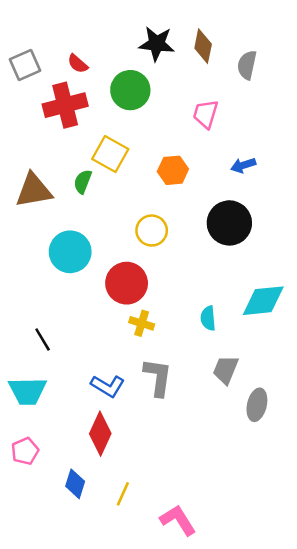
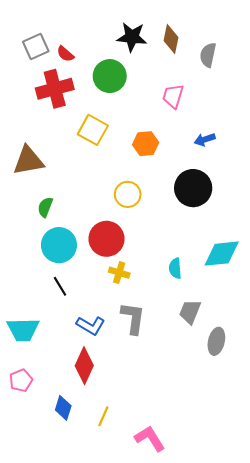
gray square: (25, 65) -> (36, 46), moved
green semicircle: (83, 182) -> (45, 207), moved
cyan circle: (70, 252) -> (59, 245), moved
black line: (43, 340) -> (60, 286), moved

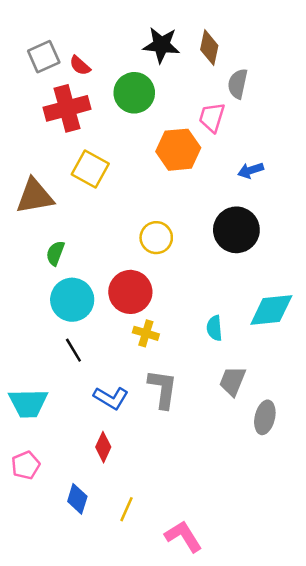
gray semicircle: (208, 55) -> (238, 84), moved
yellow square: (93, 130) -> (90, 169), moved
orange hexagon: (146, 144) -> (178, 150), moved, size x1.4
red diamond: (84, 366) -> (103, 447), size x0.7

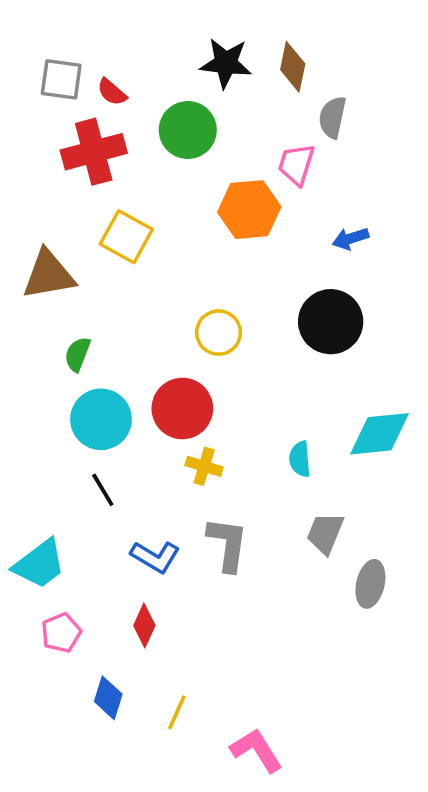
gray square: (44, 57) -> (61, 79), turned 32
cyan trapezoid: (28, 403) -> (39, 564), turned -36
pink pentagon: (26, 465) -> (61, 633), moved

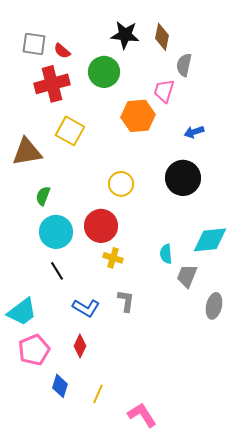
gray trapezoid: (325, 533) -> (187, 276), moved
gray L-shape: (228, 544) -> (126, 301), size x0.7
gray ellipse: (370, 584) -> (214, 306), moved
pink pentagon: (61, 633) -> (34, 350), size x1.4

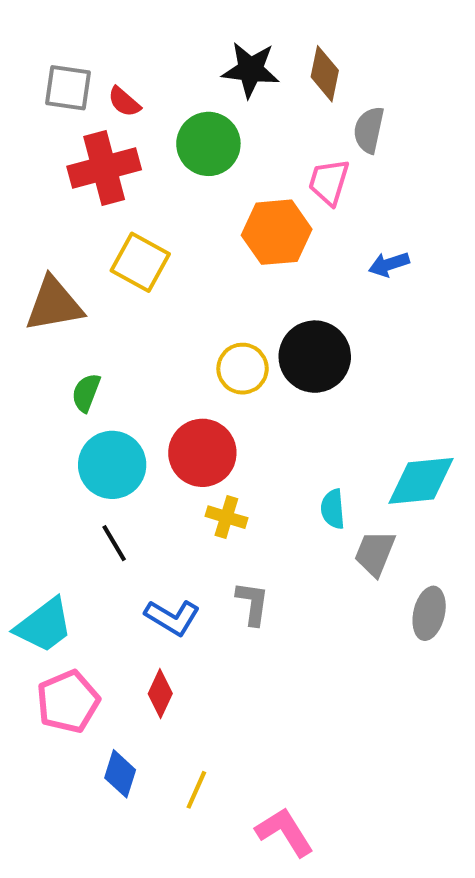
black circle: (183, 178) -> (315, 357), moved

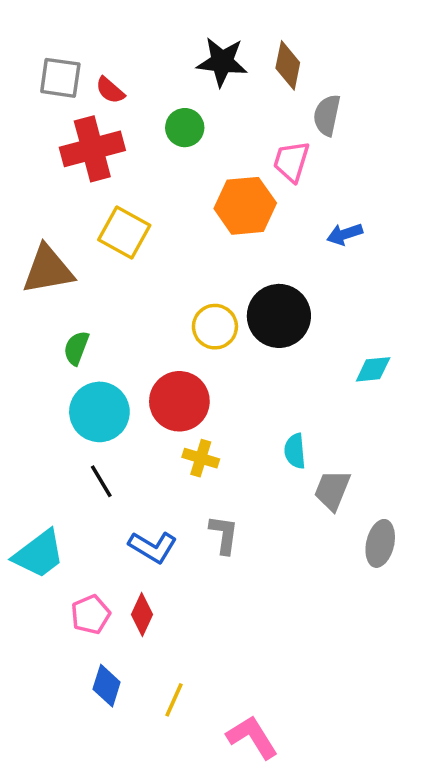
green circle: (208, 144) -> (185, 128), size x0.7
cyan diamond: (421, 481) -> (373, 369), moved, size x0.6
pink pentagon: (68, 702) -> (91, 615), moved, size x0.7

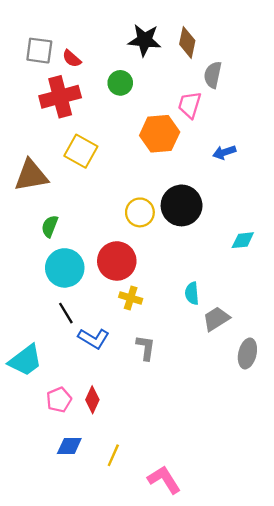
gray trapezoid: (332, 490) -> (216, 319), turned 36
blue L-shape: (153, 547) -> (94, 338), moved
blue diamond: (107, 686) -> (69, 446), turned 72

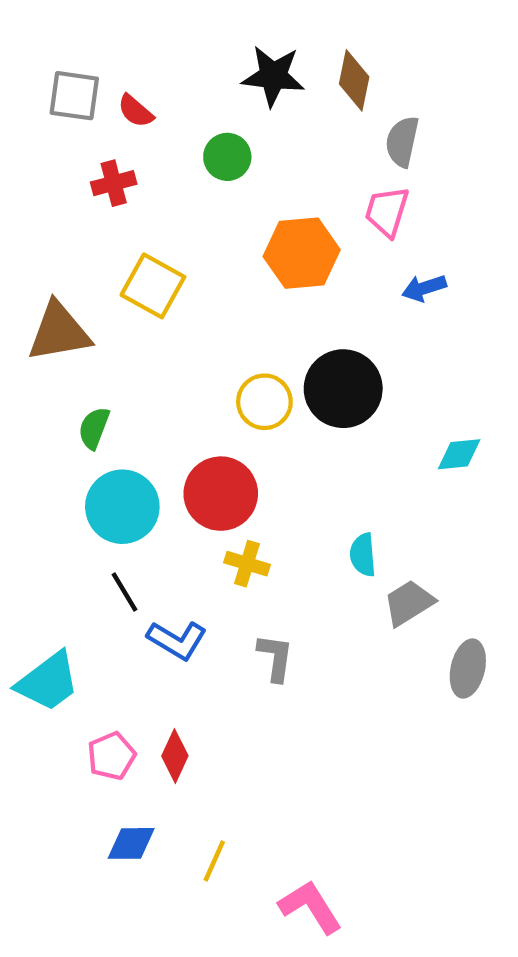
red cross: (60, 97) -> (114, 183), size x0.6
pink trapezoid: (190, 105) -> (387, 212), moved

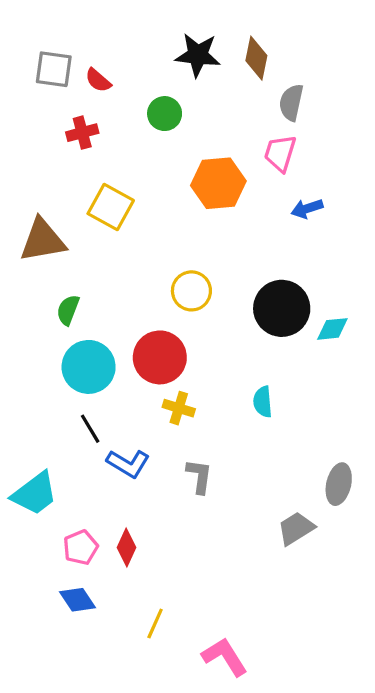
black circle: (343, 389) -> (282, 308), moved
gray trapezoid: (409, 603) -> (296, 528), moved
blue diamond: (131, 843) -> (77, 600), moved, turned 57

